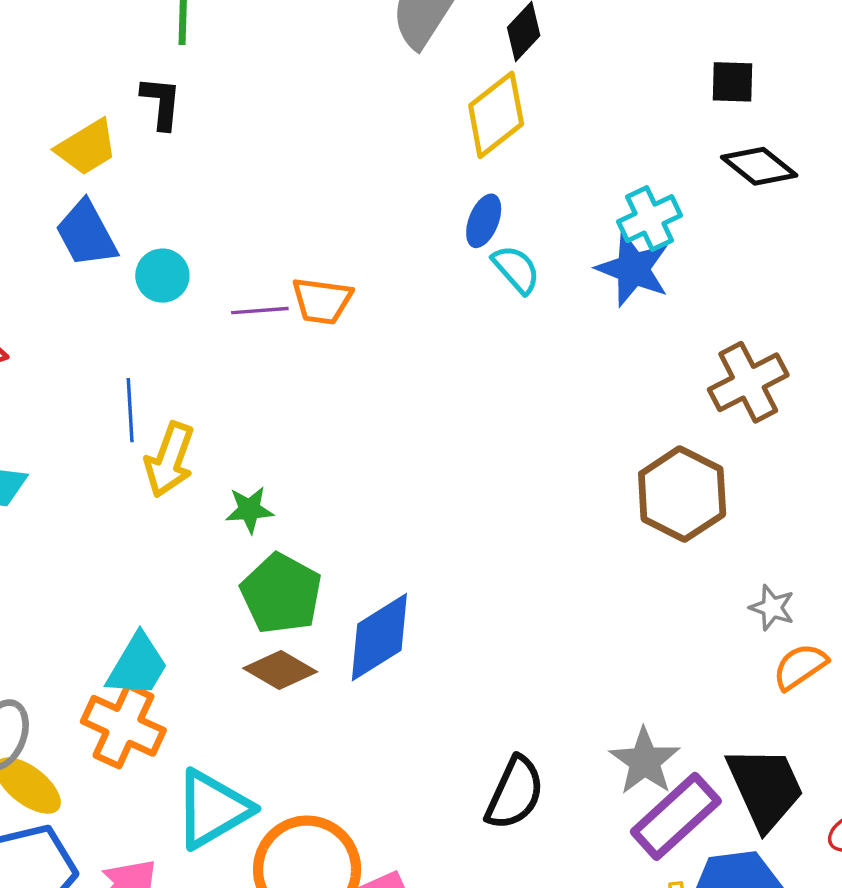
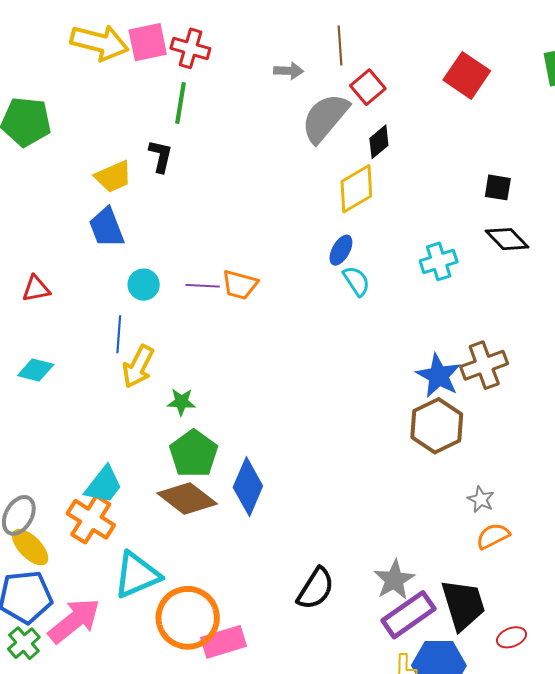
blue star: (633, 269) -> (438, 376), moved
cyan circle: (162, 276) -> (144, 285), moved
blue diamond: (379, 637) -> (248, 487), turned -42
brown diamond: (280, 670) -> (187, 498), size x1.4

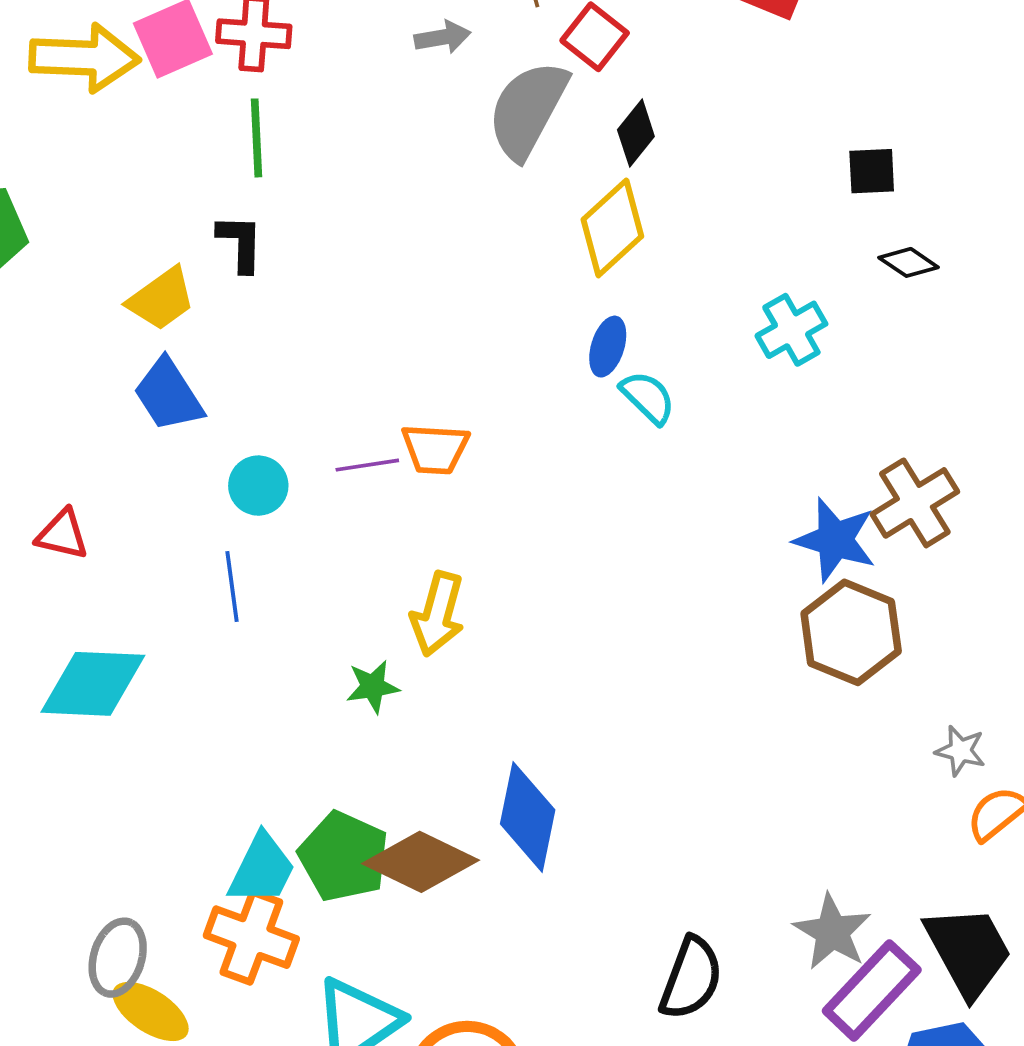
black diamond: (507, 239) -> (909, 262), size x0.7
red triangle: (36, 289) -> (62, 535), turned 36
yellow arrow: (138, 366) -> (438, 614), moved
cyan diamond: (36, 370) -> (93, 684), size x1.6
green pentagon: (194, 454) -> (344, 856), moved

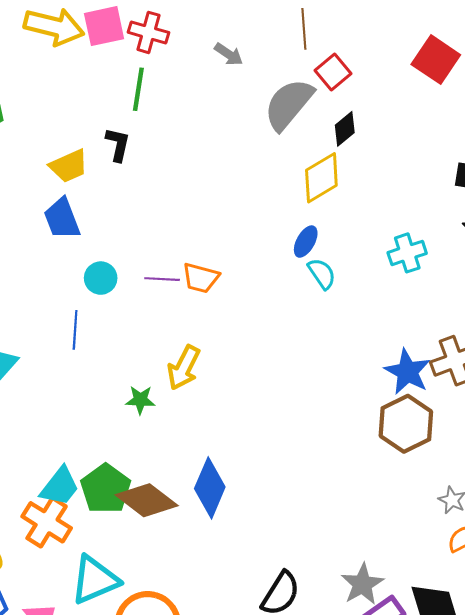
gray arrow: (443, 37) -> (229, 54), moved, turned 32

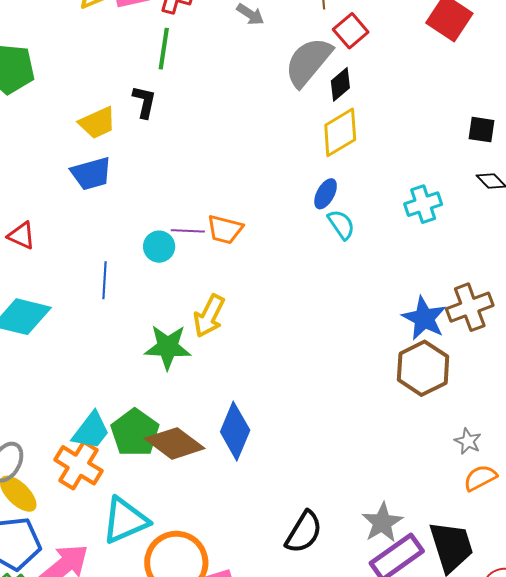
black diamond: (345, 129) -> (340, 84), moved
blue trapezoid: (62, 219) -> (91, 174), turned -84
cyan circle: (101, 278) -> (159, 247), moved
green star: (140, 400) -> (168, 347), size x1.6

